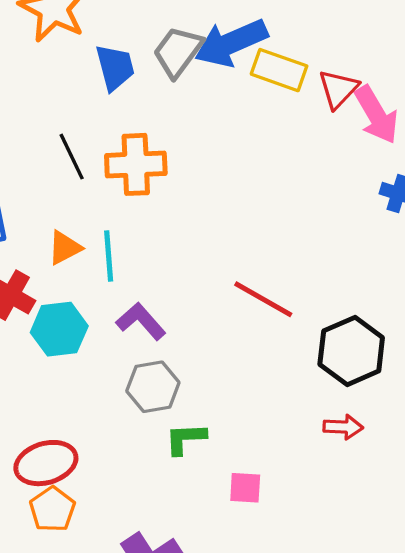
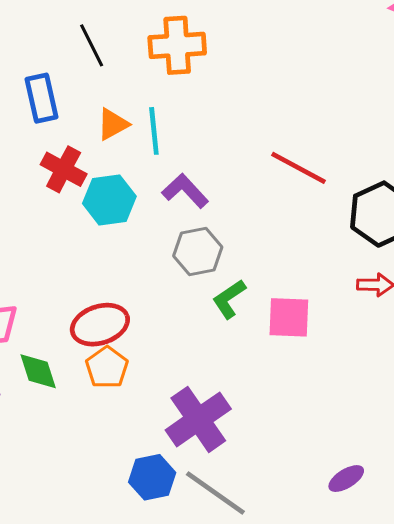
black line: (72, 157) -> (92, 45), moved
green L-shape: (185, 439) -> (229, 299), turned -30
pink square: (245, 488) -> (289, 317), moved, size x1.4

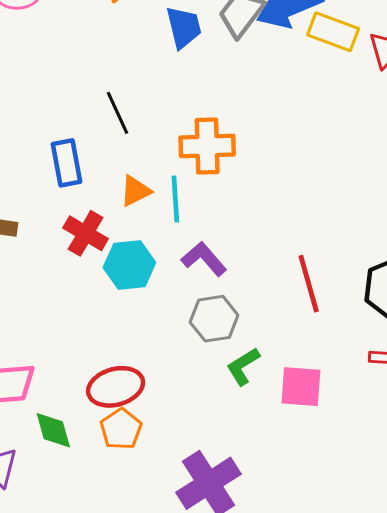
orange cross: (177, 45) -> (207, 146), moved
red line: (298, 168) -> (309, 284), moved, turned 44

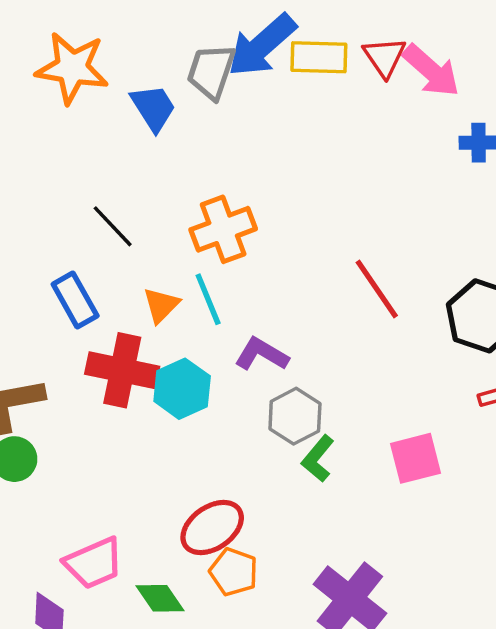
red cross: (86, 233) -> (122, 370), size x1.4
red line: (309, 284) -> (377, 289), moved
green L-shape: (243, 366) -> (318, 459), moved

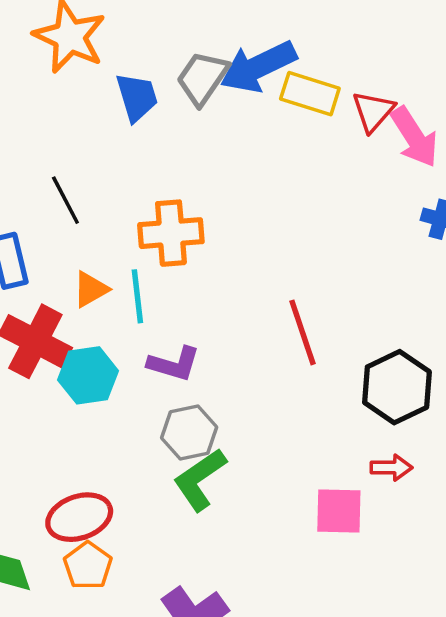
purple L-shape: (262, 354) -> (174, 364), turned 150
pink square: (415, 458) -> (339, 511), moved
green L-shape: (318, 459) -> (200, 480), size x1.4

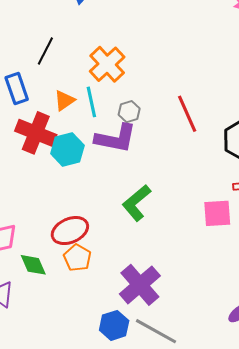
black line: (65, 200) -> (45, 51), turned 60
orange cross: (171, 233) -> (107, 64), turned -33
purple L-shape: (174, 364) -> (116, 138), size x1.4
gray hexagon: (189, 433) -> (129, 112), moved, size x0.7

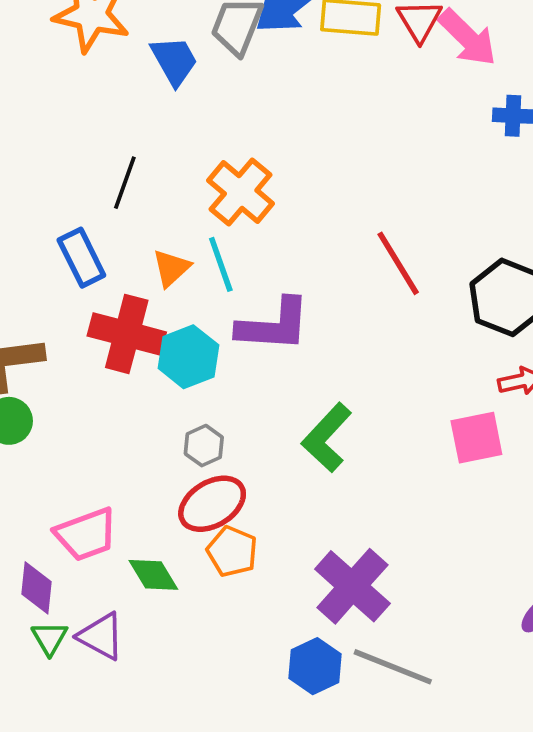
gray hexagon: (129, 112) -> (204, 446), moved

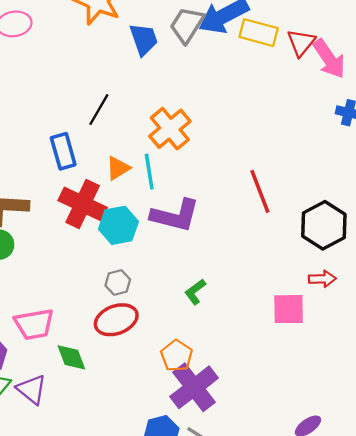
green L-shape: (327, 438) -> (195, 292), size x0.6
orange pentagon: (232, 551) -> (177, 356), moved

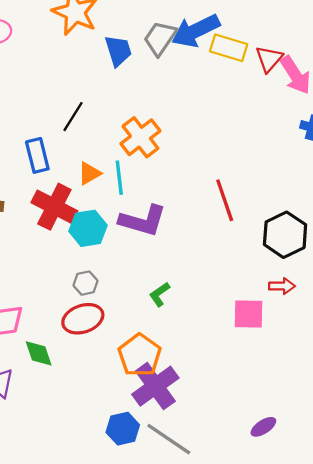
orange pentagon: (177, 356) -> (140, 355), size x1.4

